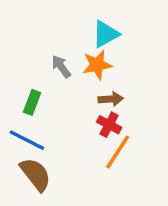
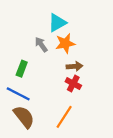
cyan triangle: (106, 34) -> (57, 23), moved
orange line: (118, 152) -> (64, 117), moved

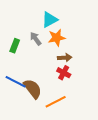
green rectangle: (22, 69) -> (15, 46), moved
brown semicircle: (24, 117) -> (33, 89), moved
orange line: (64, 117) -> (56, 102), turned 30

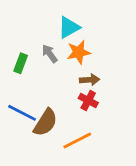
brown semicircle: (33, 89) -> (45, 122), turned 70

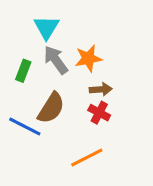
cyan triangle: (69, 27) -> (46, 27), moved, turned -30
gray arrow: (50, 54) -> (56, 60), size x1.4
brown semicircle: (45, 122) -> (51, 108), moved

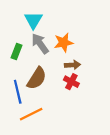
blue line: (25, 127) -> (18, 92), turned 50
orange line: (87, 158) -> (31, 114), moved

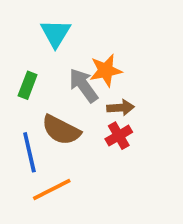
gray arrow: (40, 44) -> (83, 85), moved
brown semicircle: (37, 78) -> (61, 130), turned 85
red cross: (71, 82) -> (119, 136), turned 32

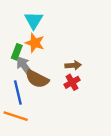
orange star: (106, 70) -> (35, 43), moved, turned 30
gray arrow: (83, 85) -> (25, 66), moved
orange line: (52, 189) -> (16, 116), moved, turned 45

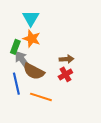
orange line: (16, 116) -> (41, 97), moved

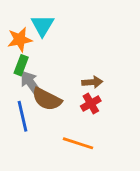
orange star: (32, 39) -> (20, 40), moved, turned -30
orange line: (41, 97) -> (78, 143), moved

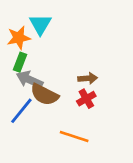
gray arrow: (31, 84) -> (29, 80), turned -30
blue line: (23, 116) -> (21, 111), turned 52

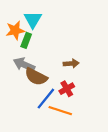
green rectangle: (20, 62) -> (26, 40), moved
red cross: (86, 99) -> (67, 89), moved
blue line: (21, 111) -> (46, 99), moved

